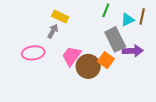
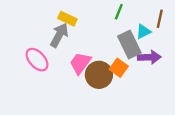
cyan triangle: (128, 20) -> (143, 32), moved
gray arrow: (53, 31) -> (59, 35), size x1.5
pink ellipse: (33, 53) -> (37, 60), turned 55

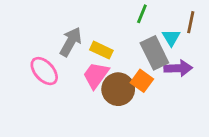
yellow rectangle: (67, 19) -> (101, 50), moved
cyan triangle: (143, 32) -> (171, 38), turned -35

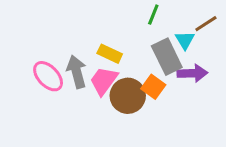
brown line: (191, 22) -> (206, 24), turned 45
gray arrow: (71, 42) -> (77, 72), moved, turned -44

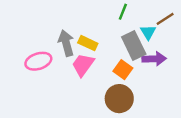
gray arrow: (77, 72) -> (66, 43), moved
pink ellipse: (48, 76) -> (38, 61), turned -65
brown circle: (128, 96) -> (119, 99), moved

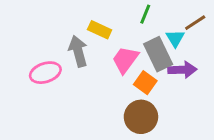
yellow rectangle: (88, 43) -> (100, 30), moved
pink trapezoid: (83, 65) -> (125, 60), moved

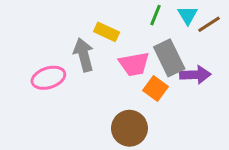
cyan triangle: (175, 38) -> (188, 15), moved
pink trapezoid: (125, 60) -> (134, 64), turned -136
brown circle: (141, 117) -> (129, 128), moved

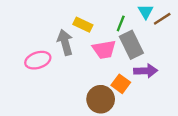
green line: (155, 15) -> (121, 23), moved
purple arrow: (195, 75) -> (146, 71), moved
orange square: (155, 88) -> (121, 84), moved

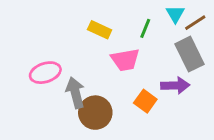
gray arrow: (65, 42) -> (75, 93), moved
gray rectangle: (131, 45) -> (190, 54), moved
brown circle: (101, 99) -> (95, 113), moved

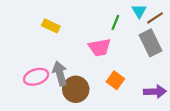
yellow rectangle: (100, 30) -> (51, 26), moved
pink ellipse: (45, 73) -> (36, 77), moved
purple arrow: (175, 85) -> (155, 92), moved

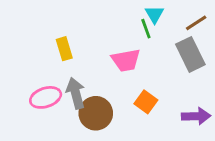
cyan triangle: (139, 11) -> (155, 14), moved
green line: (115, 22) -> (146, 29), turned -42
yellow rectangle: (51, 26) -> (64, 49), moved, turned 48

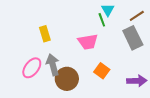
pink ellipse: (46, 97) -> (32, 68), turned -35

